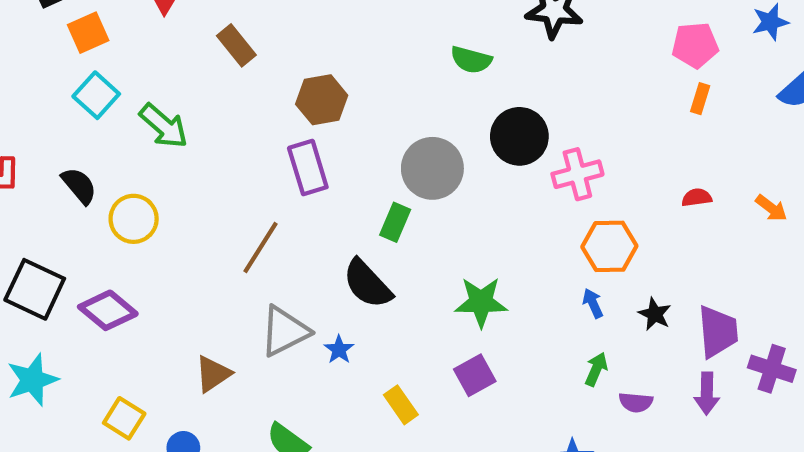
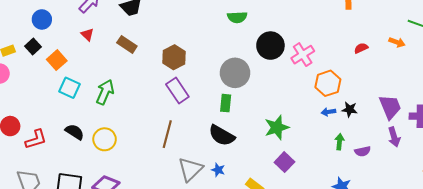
green arrow: (164, 126) -> (105, 92), turned -90
blue arrow: (593, 303) -> (328, 112), turned -56
black star: (655, 314) -> (350, 109), moved

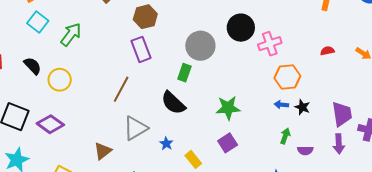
blue star: (218, 170) -> (166, 144), moved

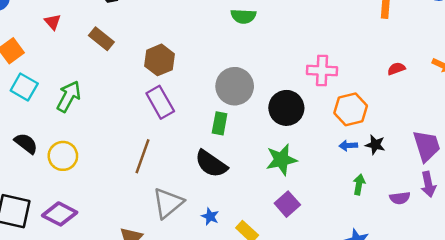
black circle: (241, 28) -> (286, 108), moved
pink cross: (270, 44) -> (322, 71), turned 30
purple semicircle: (305, 150) -> (400, 198), moved

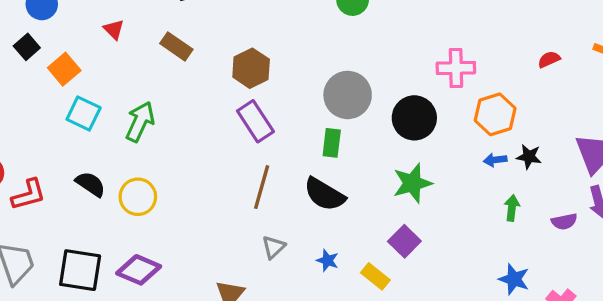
brown line: (142, 156) -> (262, 187), moved
gray triangle: (168, 203) -> (274, 247), size x0.6
purple square: (287, 204) -> (404, 241), moved

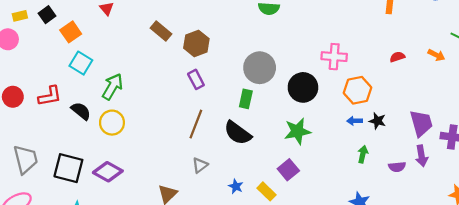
brown rectangle: (176, 46) -> (161, 31), moved
purple rectangle: (255, 121) -> (196, 79), size x0.7
green arrow: (140, 122) -> (112, 87), moved
red L-shape: (29, 195) -> (50, 96), moved
blue star: (328, 260) -> (236, 186), moved

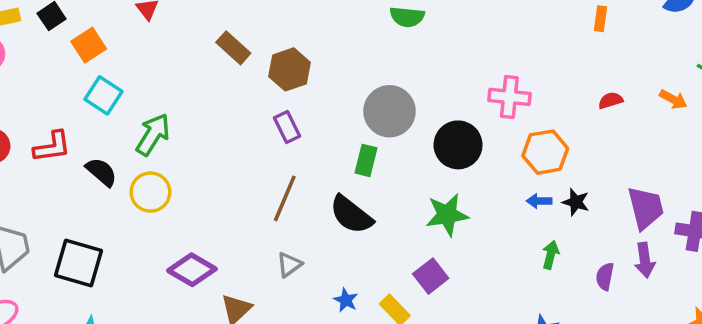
purple semicircle: (397, 167) -> (605, 276), turned 105
purple diamond: (108, 172) -> (192, 270), moved

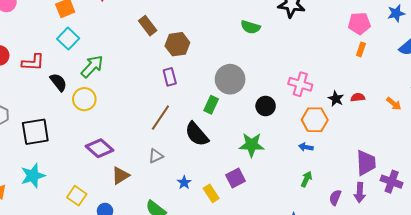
black circle: (458, 145) -> (266, 106), size x0.7
black star: (576, 202) -> (336, 99), moved
black square: (79, 263) -> (35, 132), turned -36

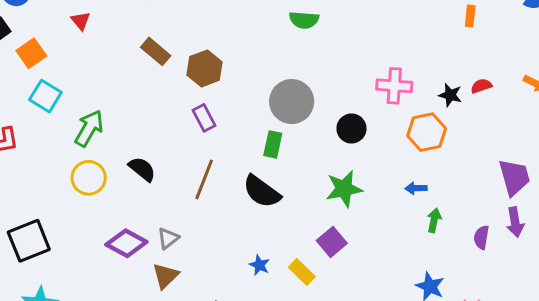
black semicircle: (58, 82) -> (142, 169), moved
blue arrow: (306, 147) -> (416, 188), moved
gray triangle: (156, 156) -> (168, 238), moved

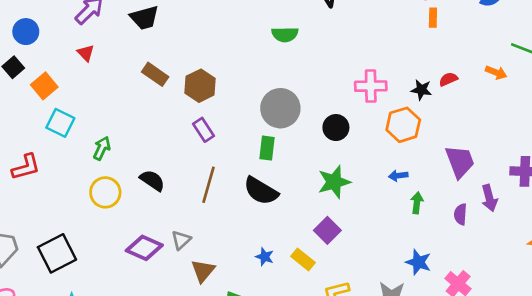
green arrow: (89, 128) -> (102, 148), size x0.7
purple trapezoid: (514, 177) -> (460, 162), moved
brown triangle: (166, 276) -> (203, 271), moved

